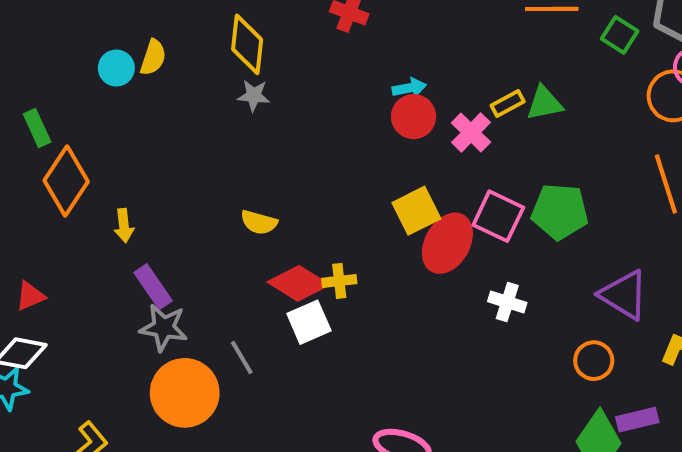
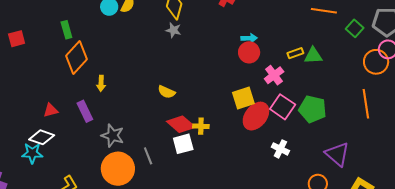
pink cross: (471, 132) -> (274, 75), moved
purple rectangle: (153, 287) -> (85, 111), moved

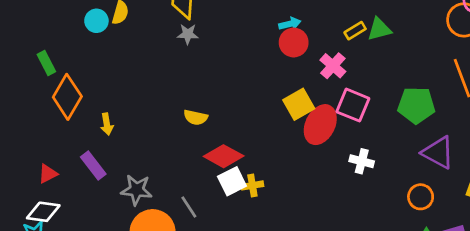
green pentagon: (313, 109) -> (416, 105), moved
yellow cross: (201, 126) -> (252, 185), moved

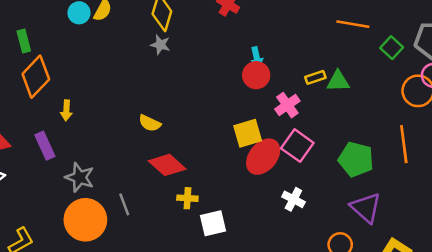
cyan arrow: (290, 24) -> (257, 57), turned 78
white square: (232, 181) -> (213, 223), moved

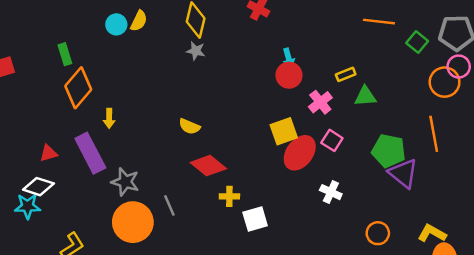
green triangle: (338, 81) -> (365, 96), moved
purple rectangle: (45, 146) -> (90, 153), size x1.5
pink square: (297, 146) -> (332, 140), size x0.7
purple triangle: (366, 208) -> (403, 173), moved

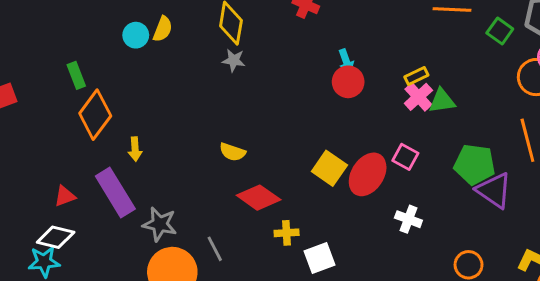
pink cross: (320, 102) -> (418, 97), moved
yellow square: (284, 131) -> (329, 168), moved, turned -32

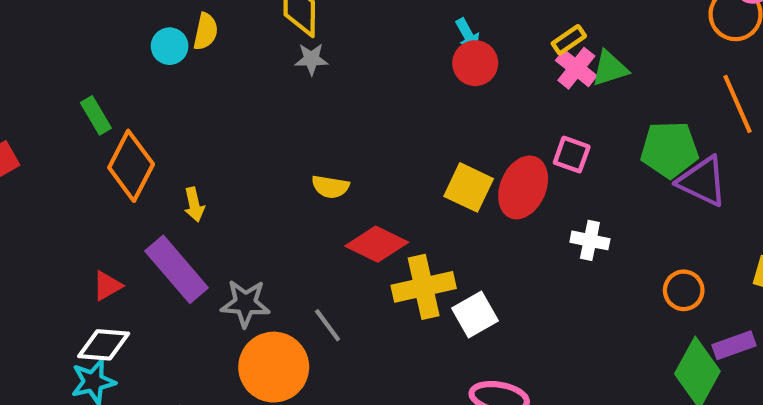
yellow cross: (287, 233) -> (424, 287), size x1.8

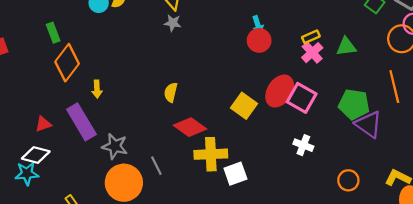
green triangle: (610, 68) -> (346, 47), moved
pink square: (572, 155) -> (302, 98), size x1.5
yellow semicircle: (330, 187) -> (171, 92), turned 84
red ellipse: (523, 187) -> (280, 91), moved

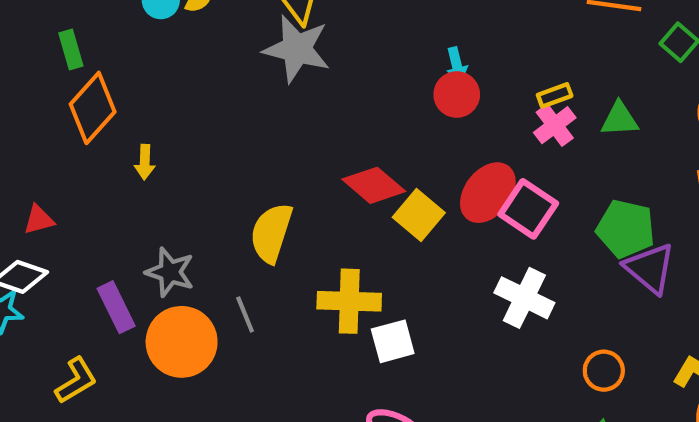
gray star: (173, 23) -> (297, 49), size x2.0
yellow semicircle: (171, 92) -> (271, 233), moved, size x1.6
purple rectangle: (81, 122) -> (116, 307), moved, size x0.7
red diamond: (190, 127) -> (374, 185), moved
white cross: (303, 145) -> (524, 298), size x1.5

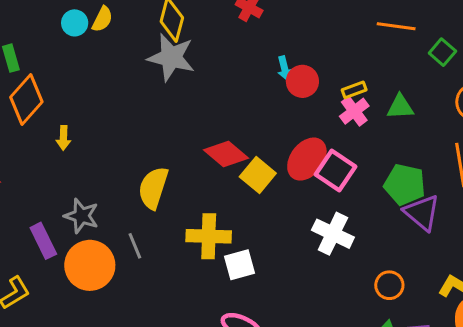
red circle: (457, 95) -> (302, 81), moved

